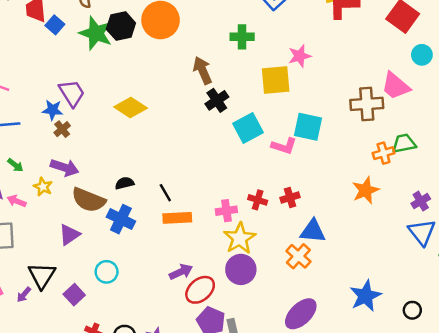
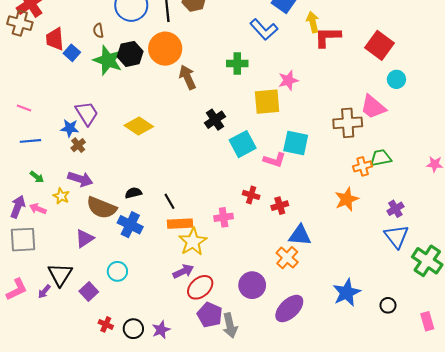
brown arrow: (202, 70) -> (187, 77), moved
red cross: (258, 200) -> (251, 195), moved
yellow star: (240, 238) -> (193, 242), moved
purple circle: (241, 269) -> (252, 285), moved

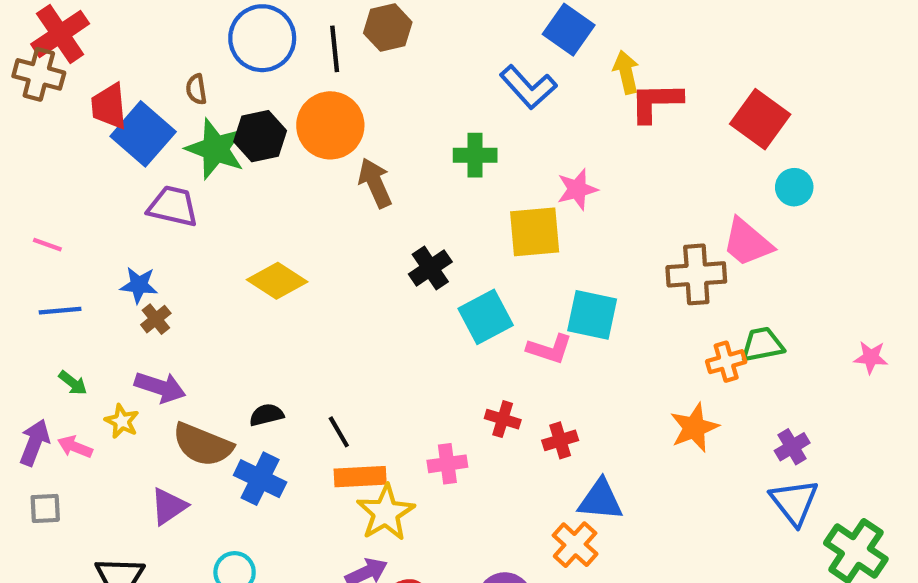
blue square: (72, 53) -> (143, 134), size x1.8
purple trapezoid: (87, 113) -> (173, 206), moved, turned -45
gray square: (23, 240) -> (45, 508), size x0.6

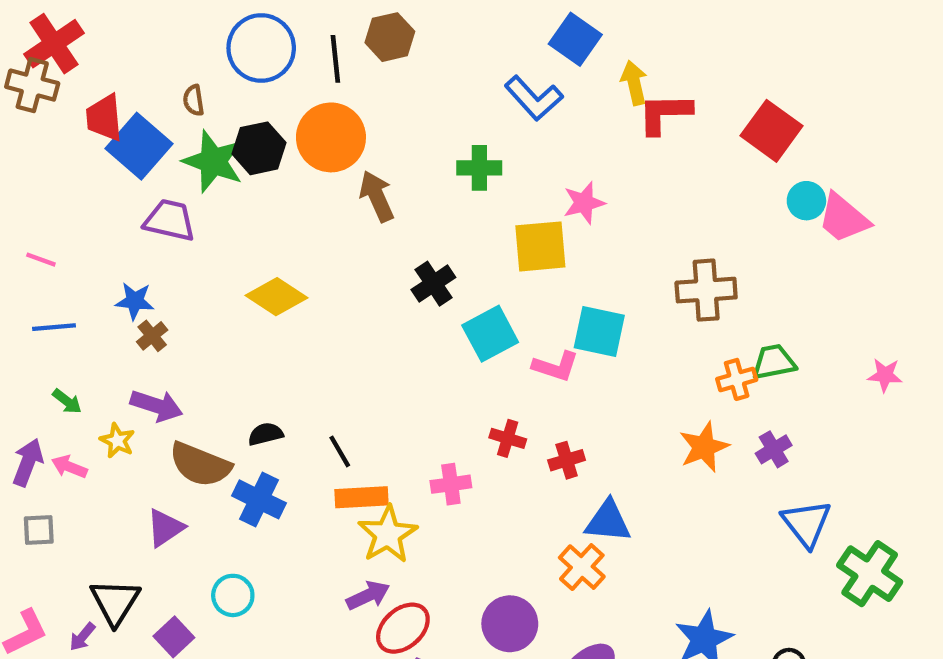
pink trapezoid: (747, 242) -> (844, 218), moved
purple cross: (792, 447) -> (774, 449), moved

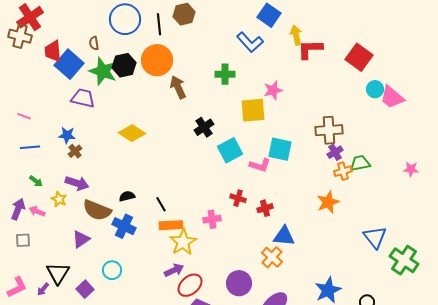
purple cross: (774, 449) -> (335, 152), moved

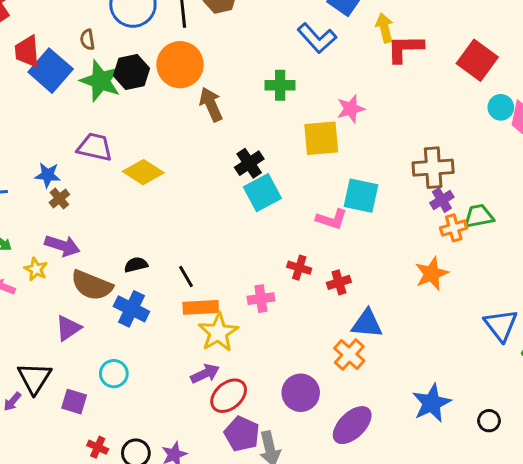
purple trapezoid: (83, 98) -> (95, 147), moved
cyan square: (230, 150) -> (262, 193), moved
purple square: (85, 289) -> (74, 402), turned -30

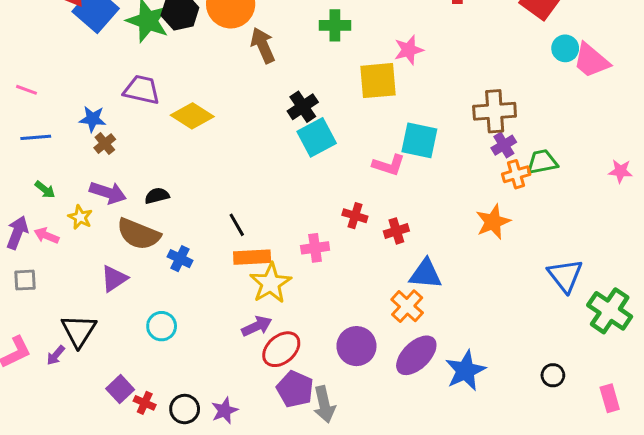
black semicircle: (136, 265) -> (157, 196), moved
blue cross: (131, 309) -> (180, 259), size x0.7
purple square: (74, 402) -> (120, 389), moved, turned 30
blue star: (432, 403) -> (465, 371), moved
purple ellipse: (352, 425) -> (416, 355), moved

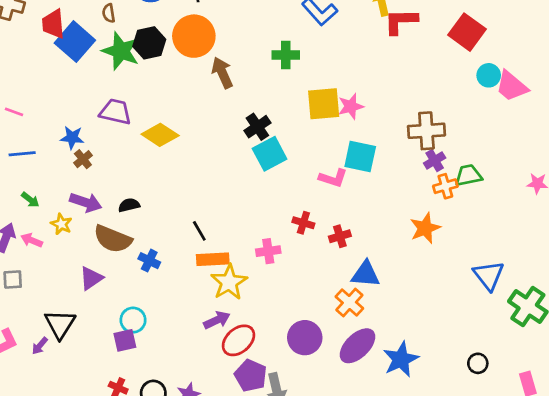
pink star: (409, 50) -> (351, 106), moved
purple square: (120, 389) -> (125, 340), moved, turned 30

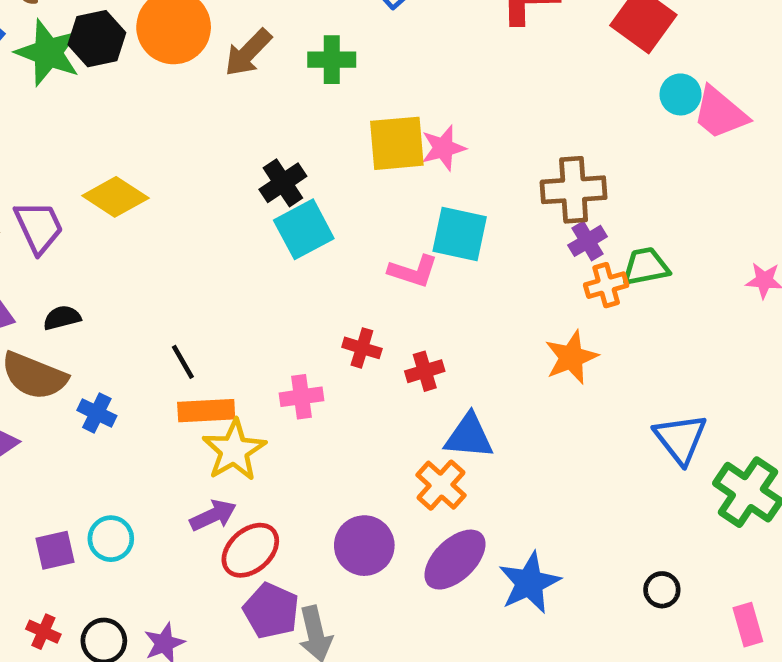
brown arrow: (222, 73) -> (248, 53), moved, turned -112
purple trapezoid: (115, 112) -> (39, 227), moved, turned 52
cyan circle: (133, 320) -> (111, 539), moved

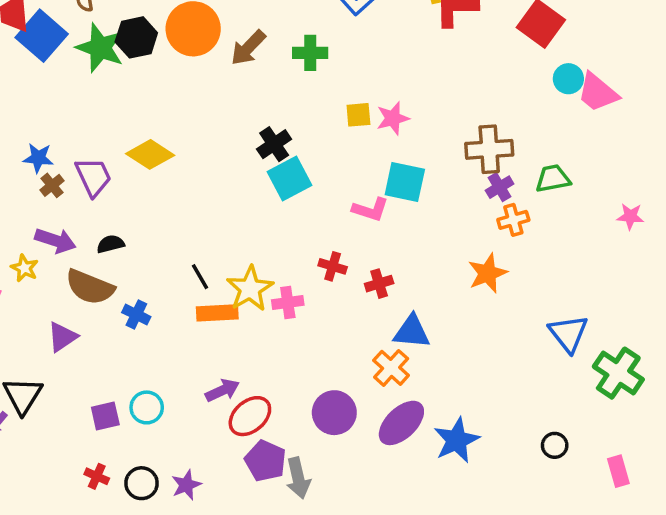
yellow square: (397, 143) -> (358, 115), size x0.6
green trapezoid: (646, 267) -> (553, 179), moved
yellow star: (234, 450) -> (250, 289), moved

